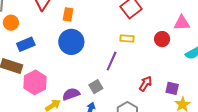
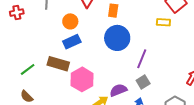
orange circle: (11, 23) -> (70, 21), moved
yellow rectangle: (127, 38) -> (163, 22), moved
purple line: (112, 61) -> (142, 59), moved

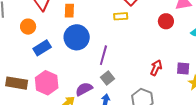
blue rectangle: (72, 42) -> (42, 48), moved
brown rectangle: (58, 64) -> (17, 83), moved

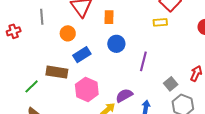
blue circle: (77, 37) -> (116, 44), size x0.7
gray square: (107, 78) -> (171, 84), moved
brown rectangle: (17, 83) -> (57, 72), moved

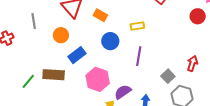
orange rectangle: (109, 17) -> (100, 15), turned -56
yellow rectangle: (160, 22) -> (137, 26), moved
green line: (32, 86) -> (28, 81), moved
pink hexagon: (87, 89) -> (98, 79), moved

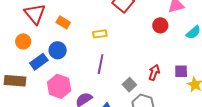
blue circle: (110, 41) -> (58, 50), moved

